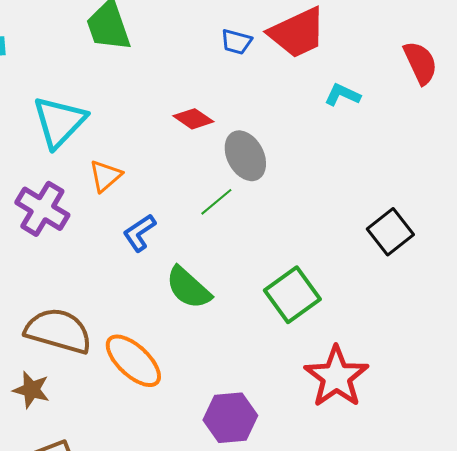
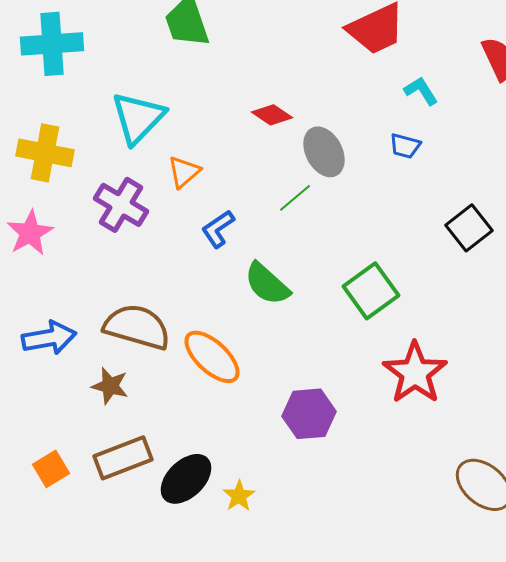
blue trapezoid: (236, 42) -> (405, 146), moved
cyan L-shape: (342, 95) -> (421, 91), turned 33

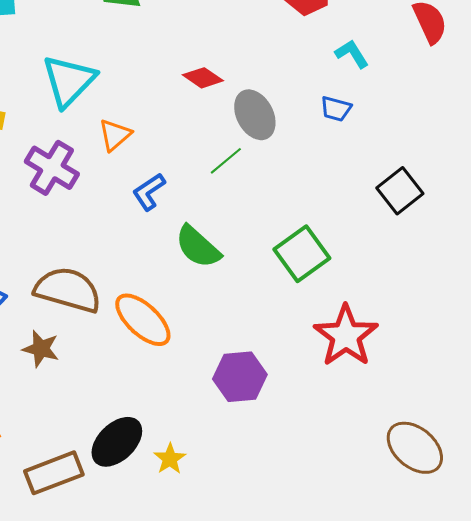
brown rectangle: (123, 458) -> (54, 473), moved

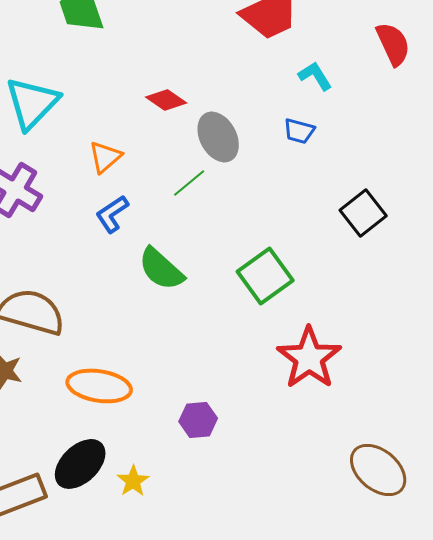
orange triangle: (115, 135) -> (105, 157), moved
orange ellipse: (143, 320) -> (99, 386), moved, turned -34
purple hexagon: (240, 377) -> (198, 420), moved, size x0.7

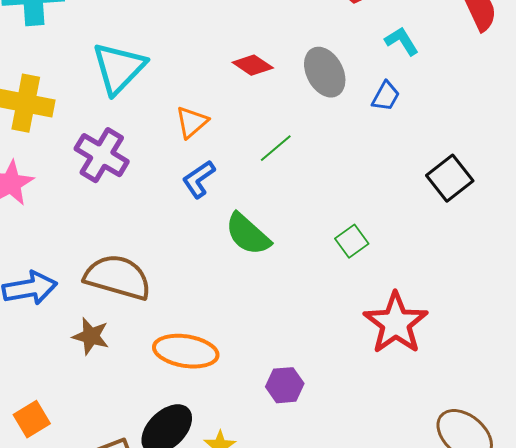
blue trapezoid: (299, 131) -> (386, 96), turned -76
gray ellipse: (218, 137) -> (325, 72), moved
green square: (265, 276) -> (352, 241), size x0.6

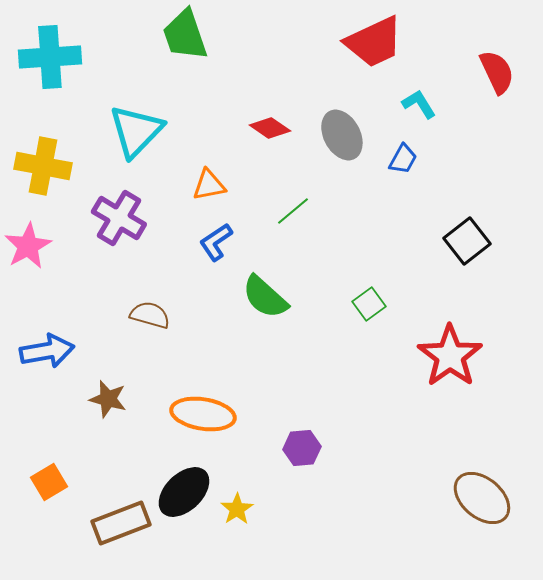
orange triangle: (192, 122) -> (209, 185), turned 30
brown semicircle: (118, 277) -> (150, 315), moved, size x0.6
red star: (396, 323) -> (450, 356), moved

